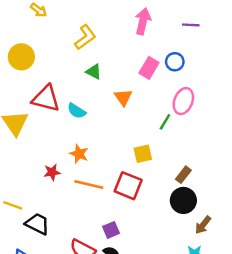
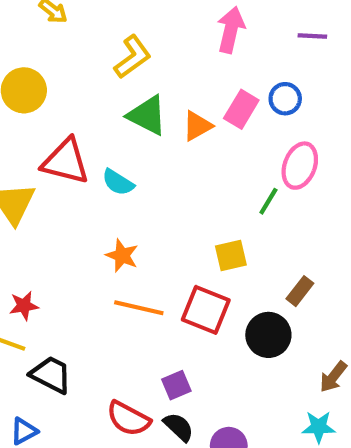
green triangle: (94, 72) -> (147, 115), size x1.5
orange triangle: (123, 97) -> (197, 126), moved, turned 36
red star: (52, 172) -> (24, 306), moved
black circle: (183, 200) -> (268, 335), moved

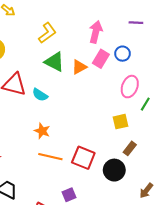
pink arrow: (231, 30) -> (96, 32), moved
green line: (268, 201) -> (145, 104), moved
yellow square: (231, 256) -> (120, 122), moved

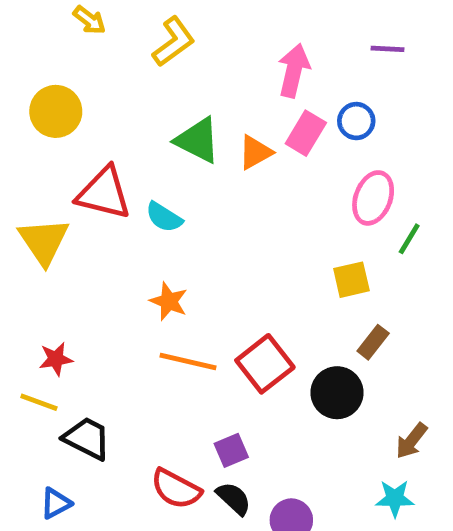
yellow L-shape: (47, 33) -> (174, 42), moved
red square: (83, 158) -> (265, 364), turned 30

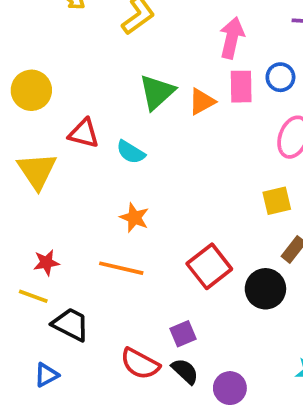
yellow circle: (56, 111) -> (31, 90), moved
pink rectangle: (306, 133) -> (241, 87), turned -32
green triangle: (198, 140) -> (157, 92), turned 51
red triangle: (104, 193) -> (84, 133), size x0.7
orange line: (188, 361) -> (121, 268), moved

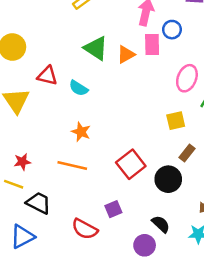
blue circle: (280, 77) -> (172, 30), moved
green triangle: (157, 92) -> (96, 48), turned -45
black semicircle: (185, 371) -> (161, 224), moved
blue triangle: (46, 375) -> (22, 237), size x1.5

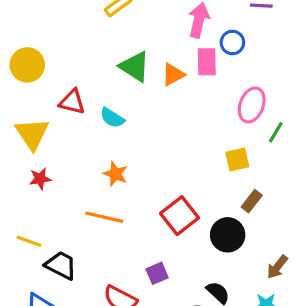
red star: (22, 162) -> (40, 179), moved

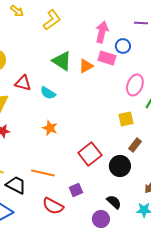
pink rectangle: (207, 62) -> (107, 58), turned -72
orange line: (104, 217) -> (43, 173), moved

